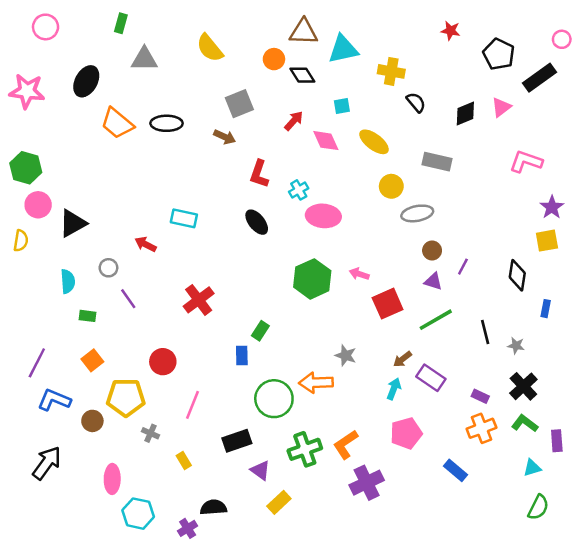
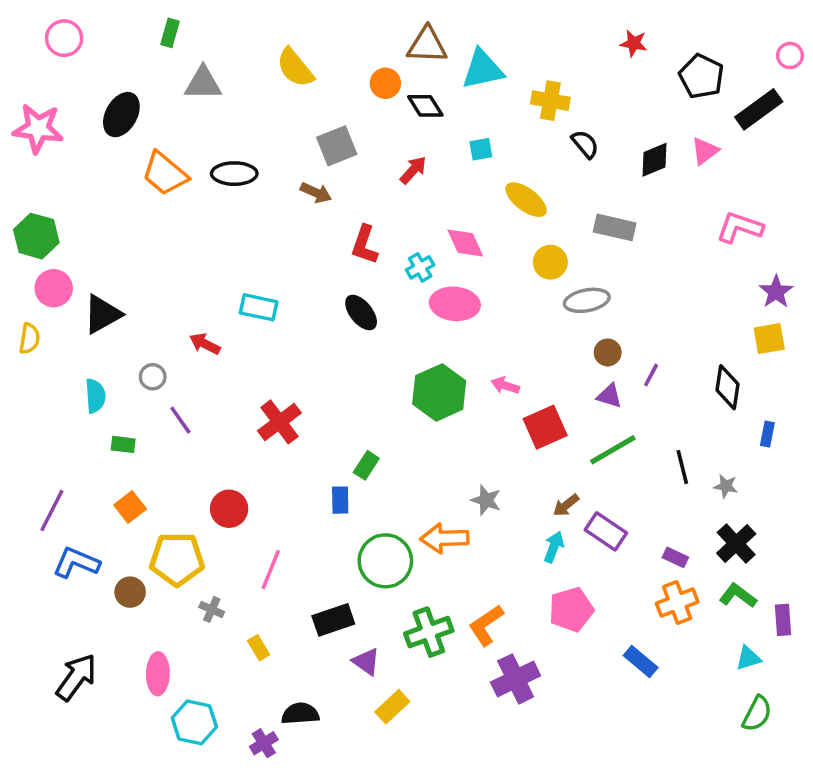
pink diamond: (326, 141) -> (465, 243), moved
black arrow: (47, 463) -> (76, 677), moved

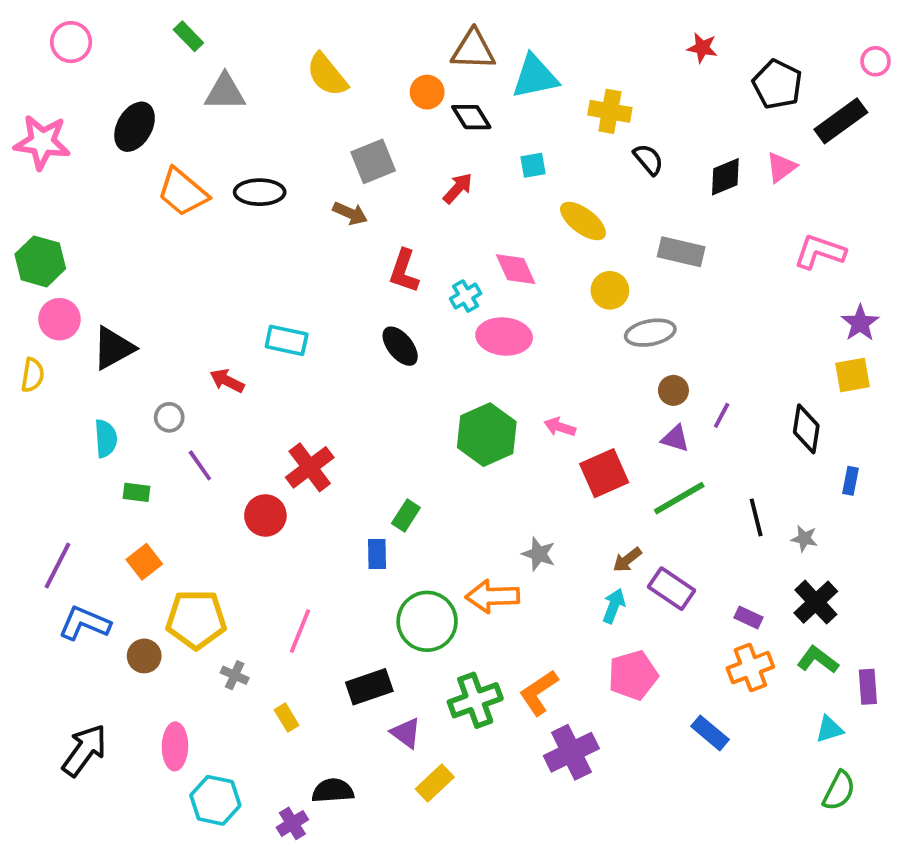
green rectangle: (170, 33) -> (188, 36), turned -60
red circle: (229, 509) -> (265, 515), moved

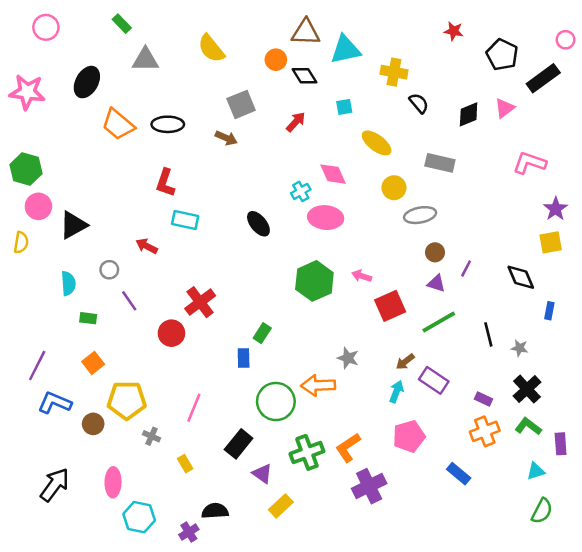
red L-shape: (404, 271) -> (165, 183), moved
black diamond: (806, 429) -> (521, 277), turned -32
black rectangle: (369, 687) -> (239, 444), turned -32

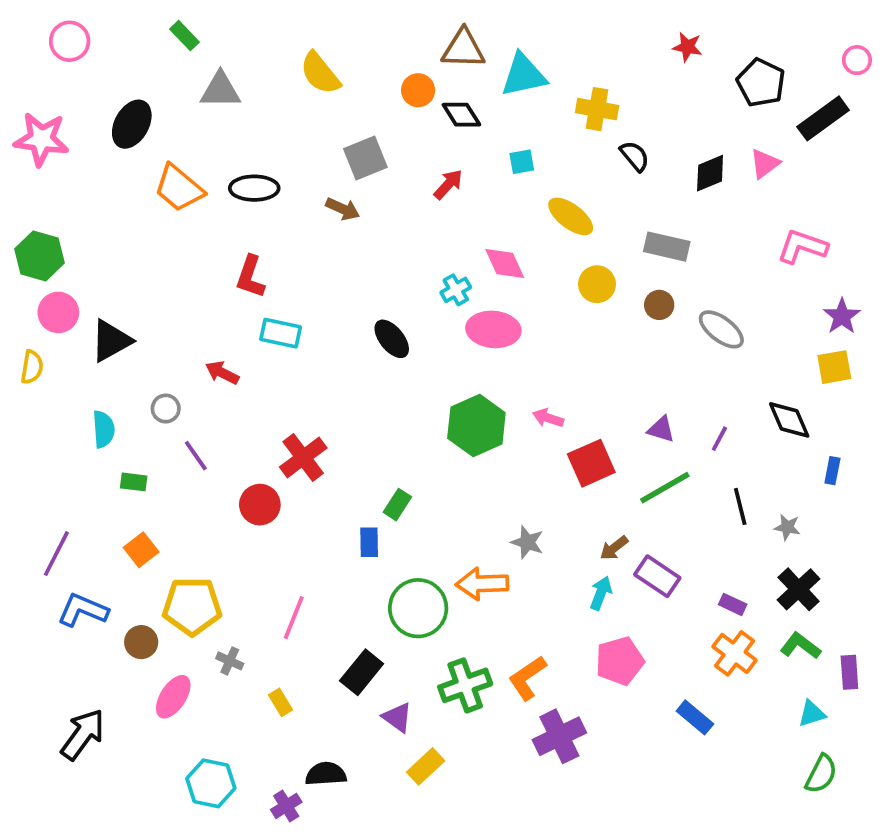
gray ellipse: (420, 215) -> (721, 329), moved, turned 48
brown circle: (435, 252) -> (659, 305), moved
purple line: (466, 269) -> (719, 439), moved
orange cross: (485, 431) -> (735, 653), turned -32
pink ellipse: (113, 482) -> (173, 697), moved, turned 32

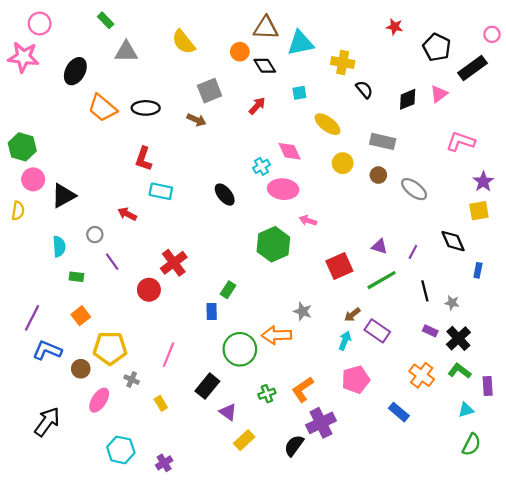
pink star: (41, 139) -> (23, 57), moved
pink arrow: (548, 418) -> (308, 220), moved
purple rectangle: (733, 604) -> (430, 331), moved
green cross: (465, 685) -> (267, 394), size x0.6
black semicircle: (326, 774) -> (294, 446), moved, turned -50

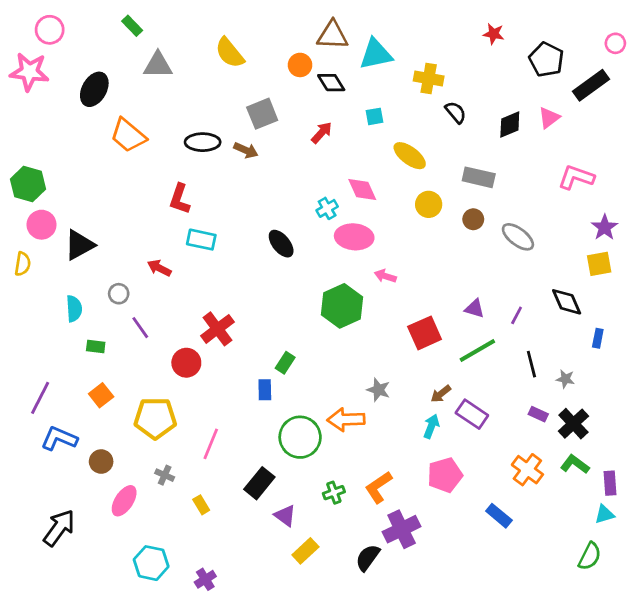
black ellipse: (146, 108) -> (203, 142), moved
yellow pentagon: (110, 348) -> (155, 418), moved
cyan triangle: (466, 410) -> (605, 514), moved

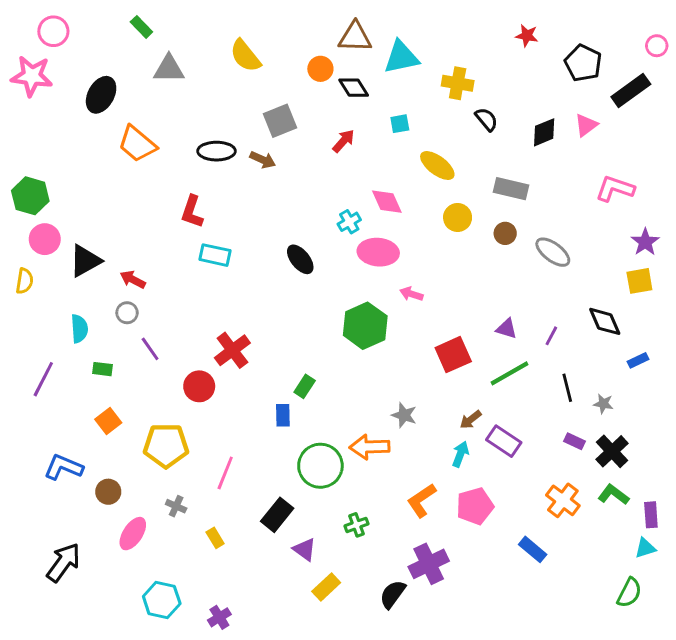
red arrow: (159, 268) -> (133, 280), moved
blue rectangle: (598, 338) -> (638, 360), turned 54
purple line: (40, 398) -> (43, 379), moved
orange L-shape: (379, 487) -> (421, 500), moved

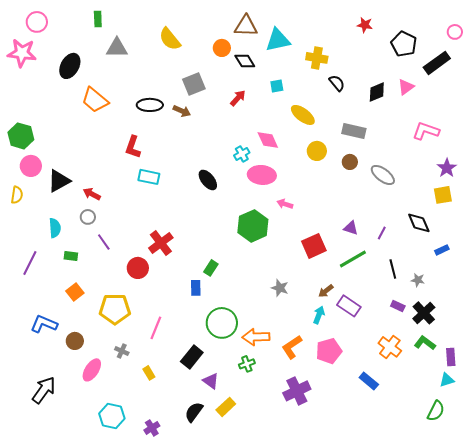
green rectangle: (141, 27) -> (98, 19), turned 42
orange arrow: (370, 447) -> (256, 337), moved
black semicircle: (393, 594) -> (194, 412), moved

